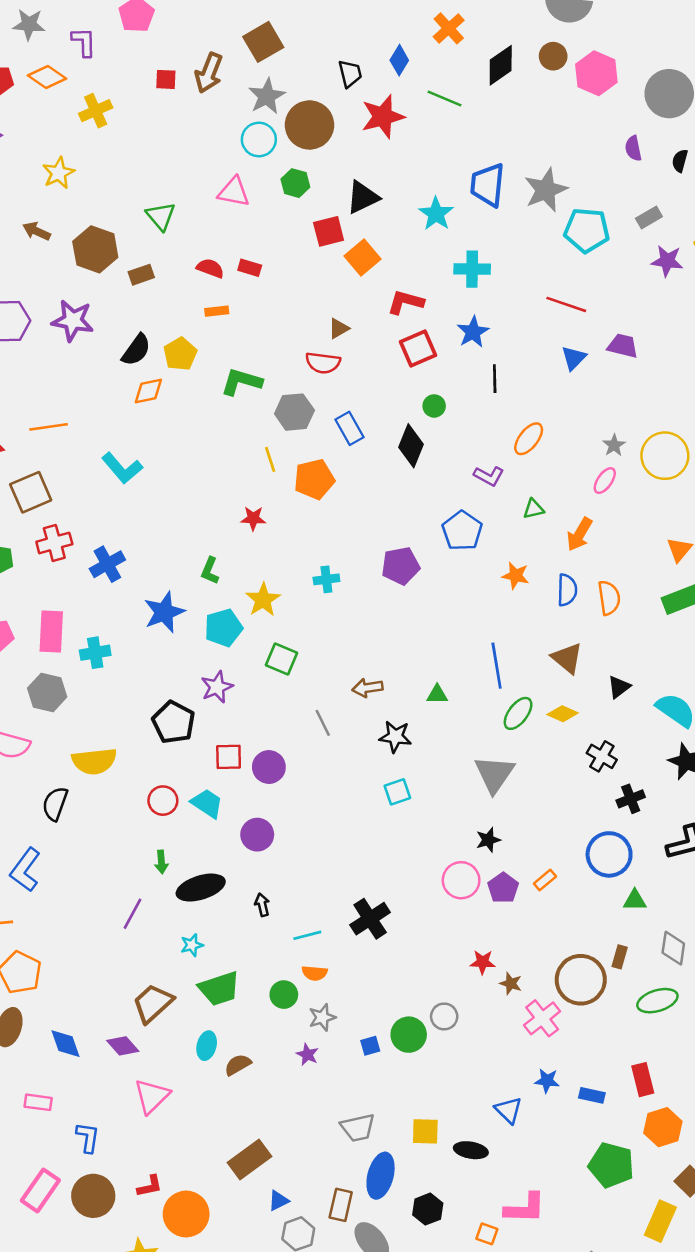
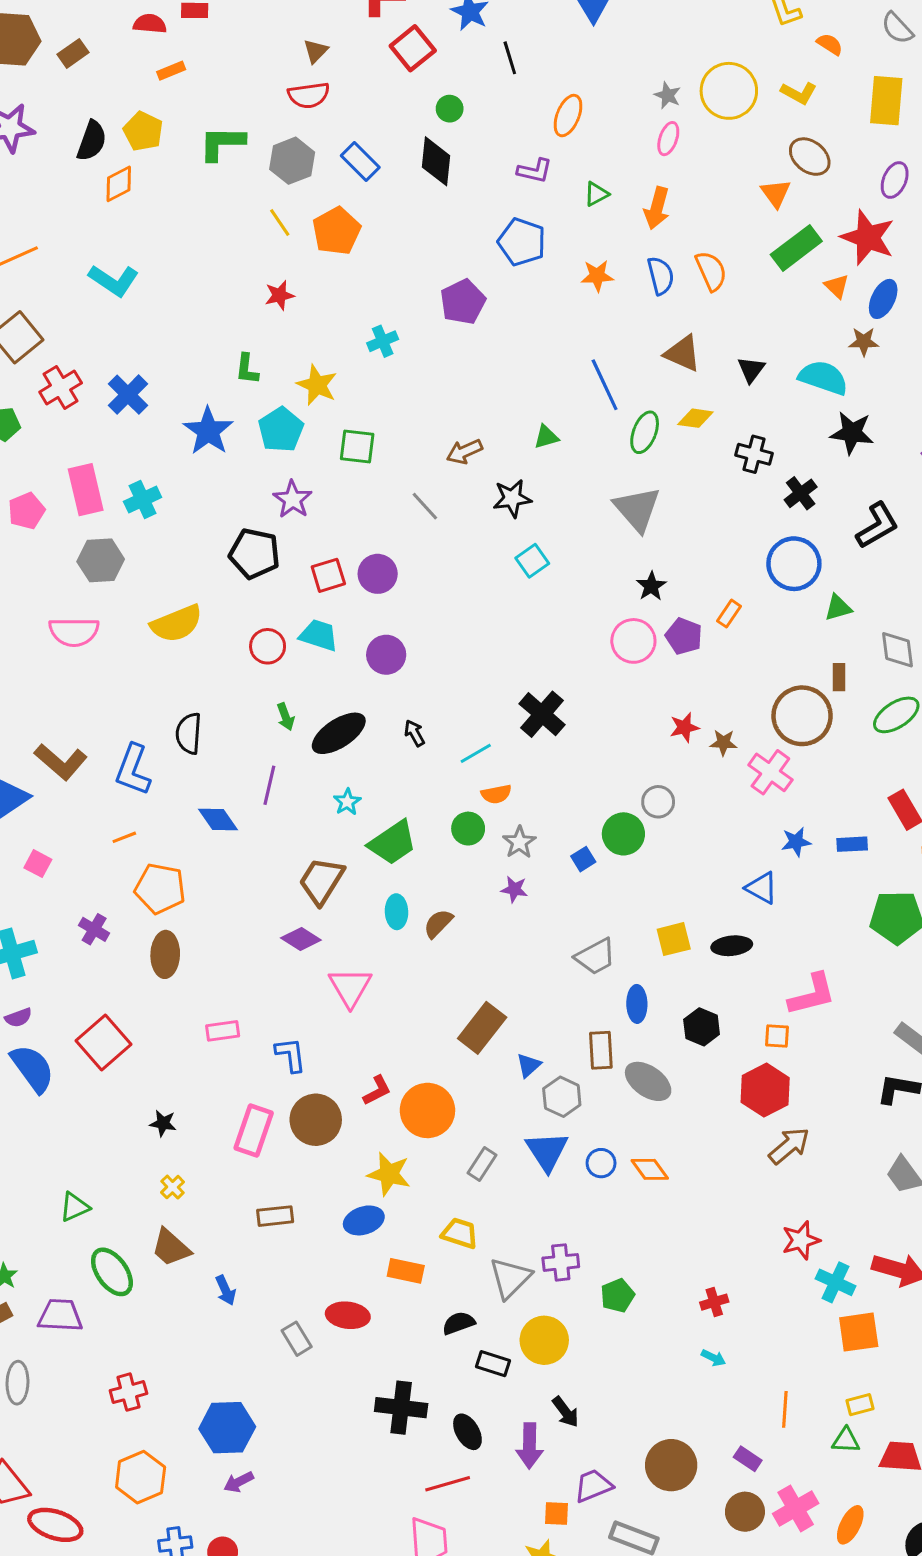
black semicircle: (55, 804) -> (189, 733), moved
blue diamond: (65, 1044) -> (218, 819), moved
blue ellipse: (381, 1176) -> (637, 1004), size x0.7

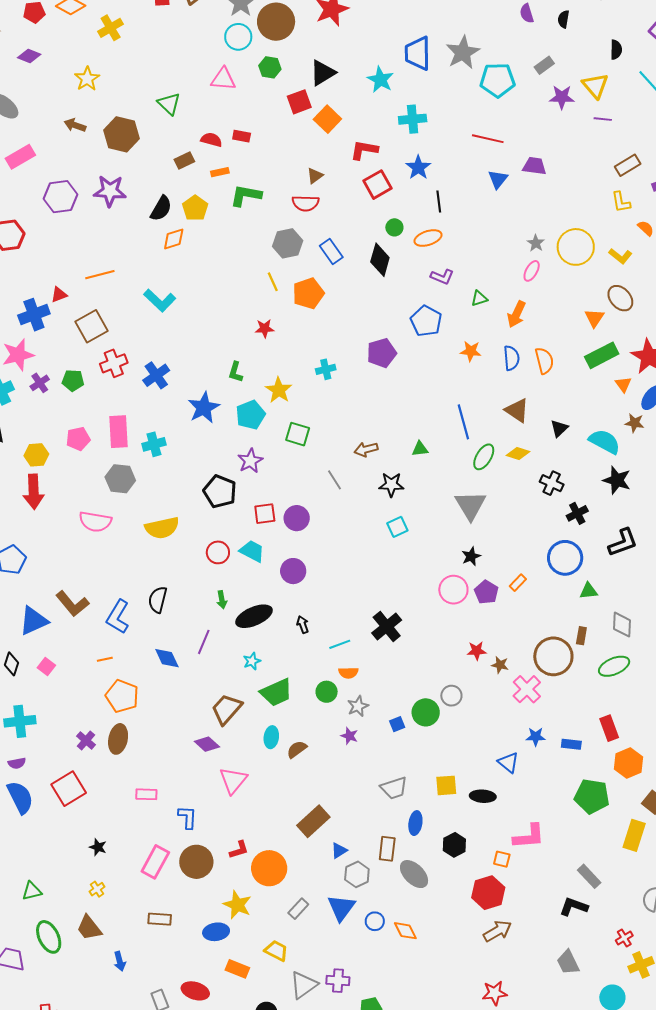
brown rectangle: (73, 53) -> (184, 160), moved
orange ellipse: (568, 116) -> (428, 238), moved, turned 40
green L-shape: (222, 143) -> (246, 195), moved
purple cross: (94, 929) -> (86, 740), moved

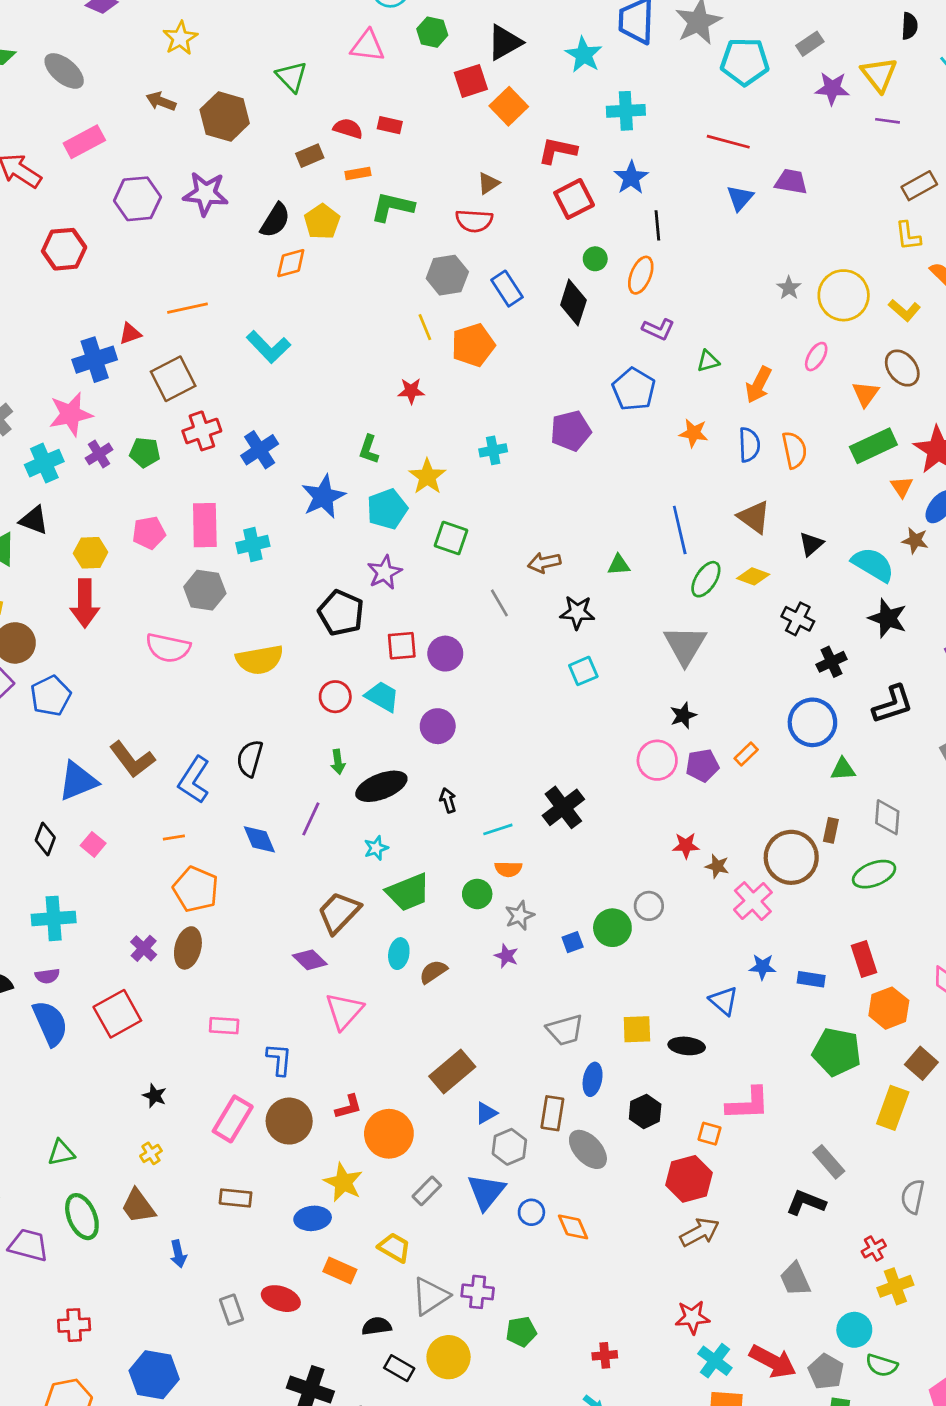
orange ellipse: (428, 238) -> (641, 275), turned -52
pink ellipse: (532, 271) -> (816, 357), moved
purple pentagon: (486, 592) -> (702, 765), turned 30

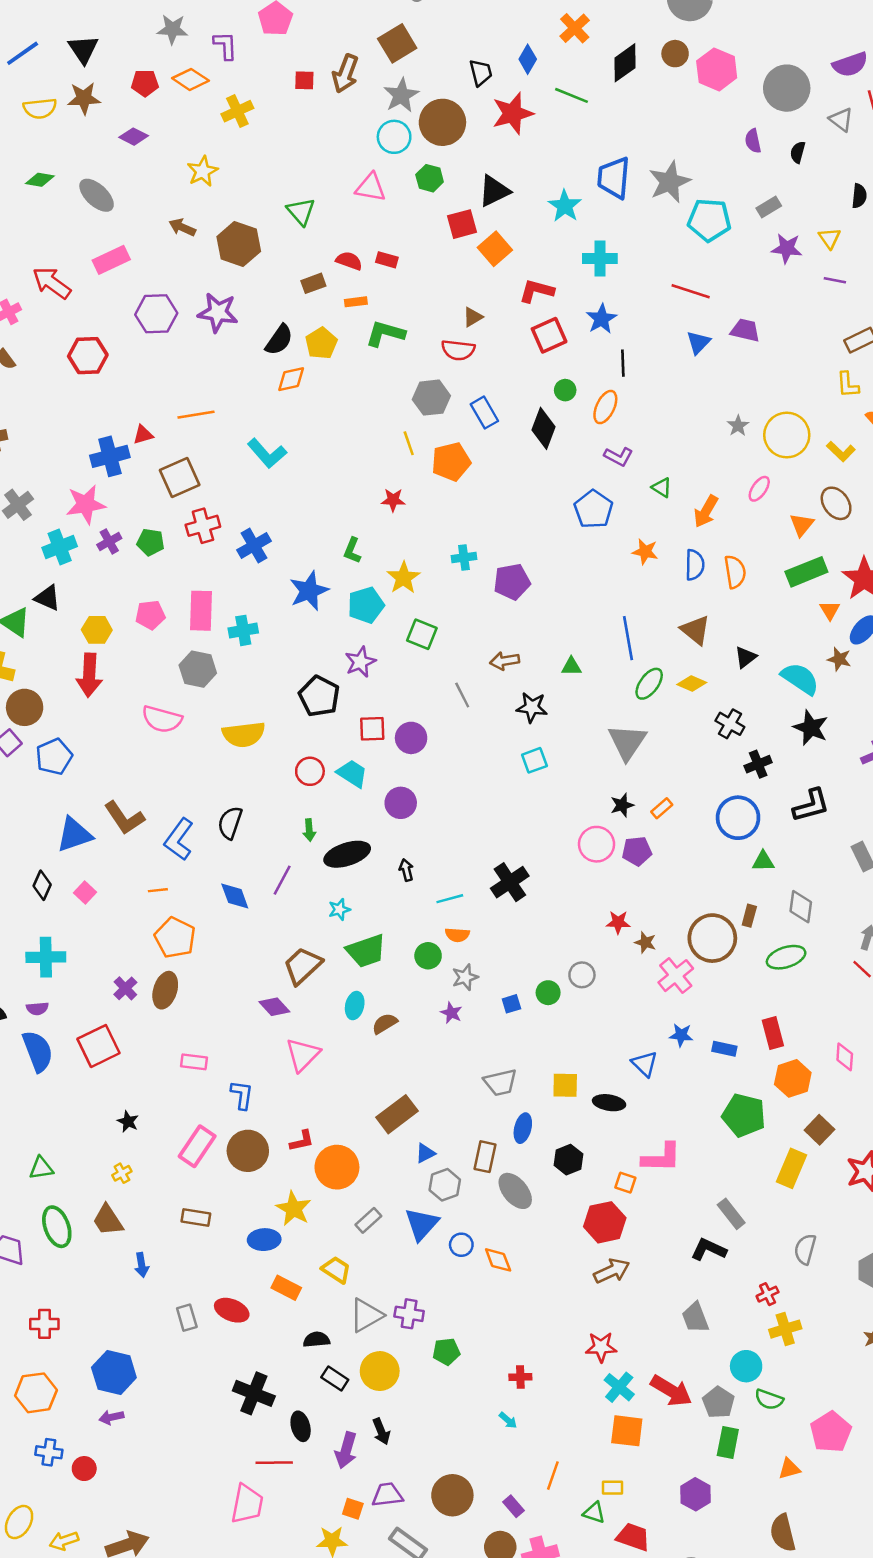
yellow triangle: (879, 75) -> (829, 238), size x0.7
green triangle: (708, 361) -> (662, 488), turned 45
purple pentagon: (571, 431) -> (512, 582), moved
orange rectangle: (746, 754) -> (662, 808), moved
green circle: (612, 928) -> (548, 993), size x0.7

